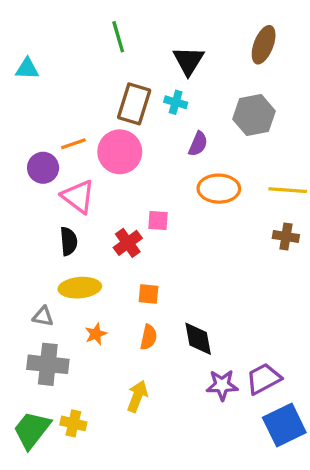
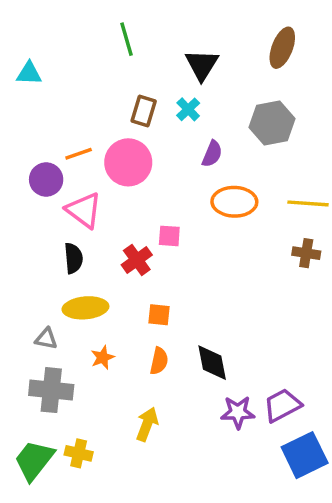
cyan cross: (176, 102) -> (188, 109), turned 30
brown rectangle: (134, 104) -> (144, 111), size x0.7

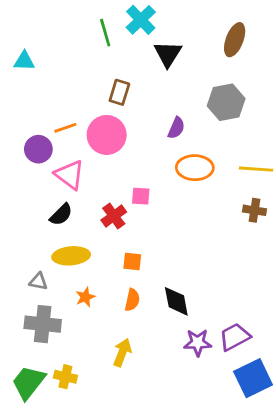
cyan cross: (188, 109) -> (141, 20), moved, size x1.5
black semicircle: (73, 258) -> (61, 215), turned 50

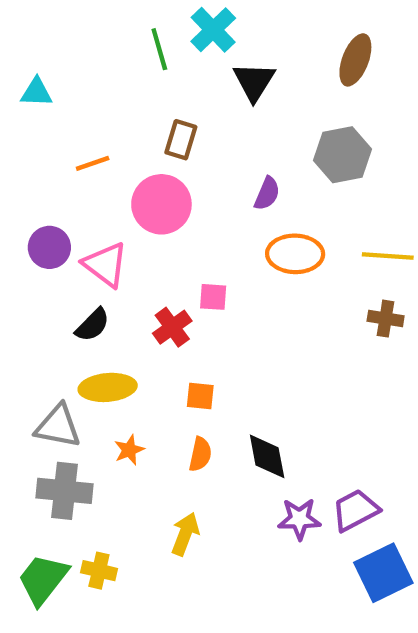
orange line: (65, 128) -> (93, 163), moved
purple circle: (38, 149) -> (49, 247), moved
gray triangle: (38, 281) -> (58, 426), size x1.6

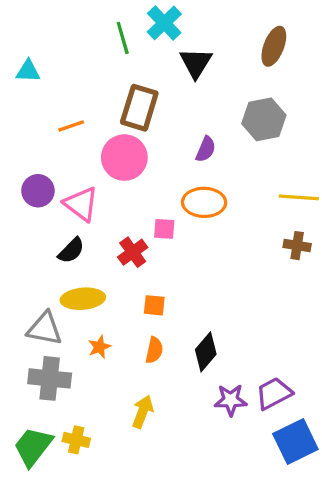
brown rectangle: (181, 140) -> (139, 108), size x1.5
orange ellipse: (295, 254) -> (204, 202), moved
black diamond: (267, 456) -> (206, 352), turned 51

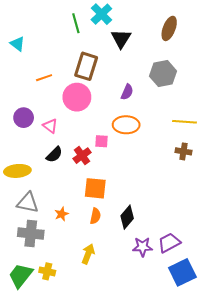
cyan triangle: (28, 71) -> (17, 44), turned 35
pink triangle: (81, 204) -> (50, 126), size x0.7
black semicircle: (71, 251) -> (54, 155), moved
yellow ellipse: (83, 299) -> (17, 171), moved
orange square: (154, 305) -> (95, 188), size x1.6

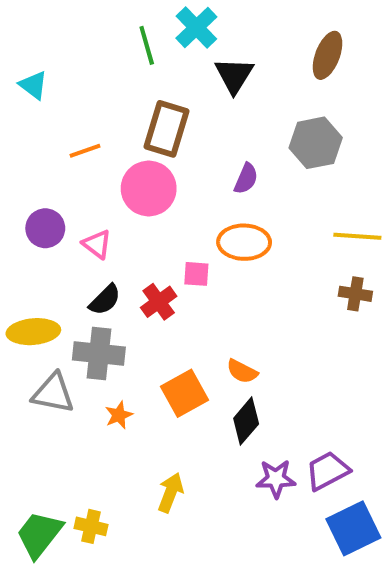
orange square: (95, 188) -> (184, 393), moved, turned -35
orange semicircle: (95, 216) -> (242, 371), moved, turned 105
gray cross: (31, 233) -> (99, 353), moved

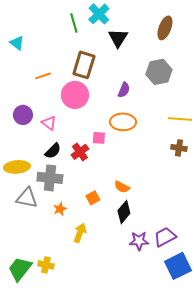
orange square: (184, 393) -> (93, 198), size x0.6
yellow arrow: (171, 493) -> (80, 233), moved

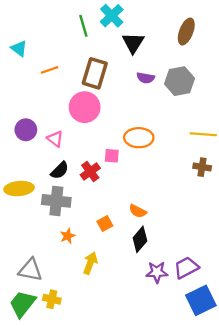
orange line: (43, 76) -> (50, 70), moved
purple semicircle: (124, 90) -> (146, 78), moved, turned 77
gray triangle: (27, 198) -> (30, 270), moved

